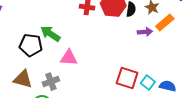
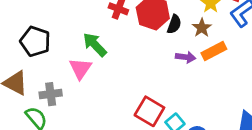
green arrow: (50, 34) -> (95, 45), moved
pink triangle: (69, 58) -> (80, 69), turned 48

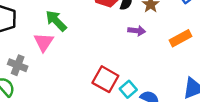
orange rectangle: (214, 51) -> (181, 38), moved
gray cross: (51, 94) -> (18, 65), turned 30

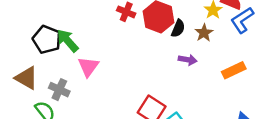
green arrow: (56, 21) -> (68, 41), moved

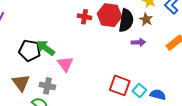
black semicircle: (178, 28) -> (126, 20), size x1.6
brown triangle: (26, 78) -> (21, 83), turned 36

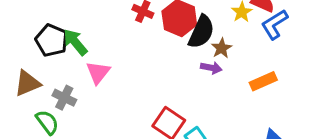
brown star: (146, 19) -> (222, 48), moved
brown triangle: (21, 83) -> (27, 83), turned 30

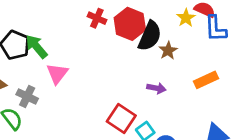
blue L-shape: (275, 24) -> (216, 29), turned -60
purple arrow: (211, 68) -> (156, 88), moved

